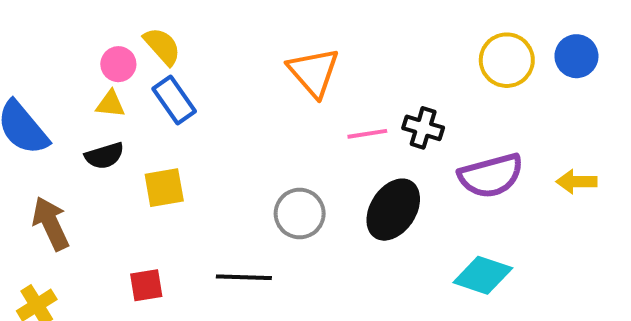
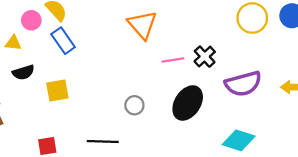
yellow triangle: (110, 104) -> (13, 43), moved
black cross: (423, 128) -> (205, 57), turned 30
gray circle: (300, 214) -> (134, 105), size x0.7

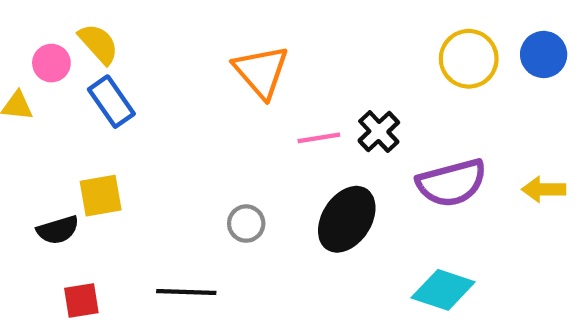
black semicircle: (23, 72) -> (58, 230), moved

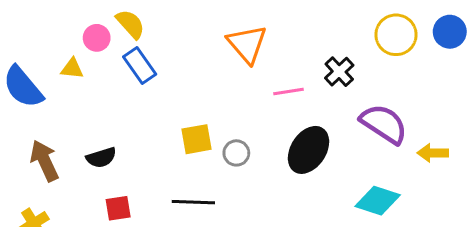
black cross: (379, 132) -> (339, 72), moved
purple semicircle: (452, 183) -> (384, 124), turned -132
yellow arrow: (544, 189) -> (433, 153), moved
yellow square: (101, 196) -> (196, 139), moved

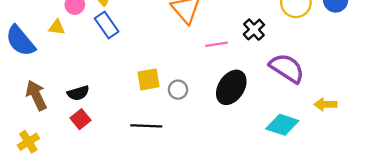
yellow arrow: (433, 153) -> (325, 104), moved
red square: (118, 208) -> (81, 119), moved, turned -30

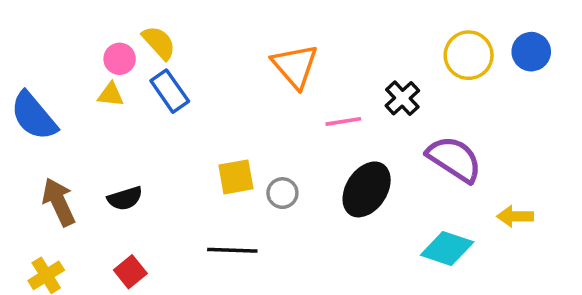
yellow triangle: (57, 27) -> (111, 95), moved
red square: (81, 119) -> (130, 272), moved

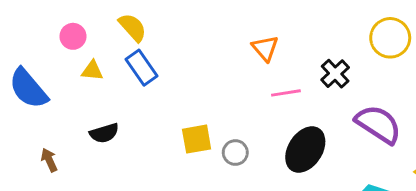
pink circle: (120, 59) -> (73, 36), moved
orange triangle: (295, 66) -> (265, 48), moved, size x0.7
black semicircle: (125, 198) -> (104, 133), moved
brown arrow: (59, 202) -> (49, 160), size x0.6

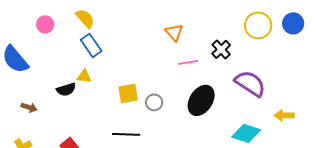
yellow triangle: (92, 71) -> (84, 76), moved
brown arrow: (49, 160) -> (29, 107), turned 133

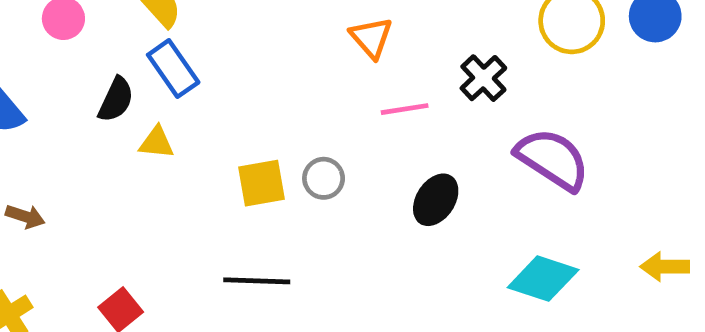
black semicircle: (66, 89) -> (116, 100), moved, turned -48
black ellipse: (201, 100) -> (436, 200), size x0.7
gray circle: (154, 102) -> (324, 178), moved
yellow arrow: (284, 115) -> (665, 267), moved

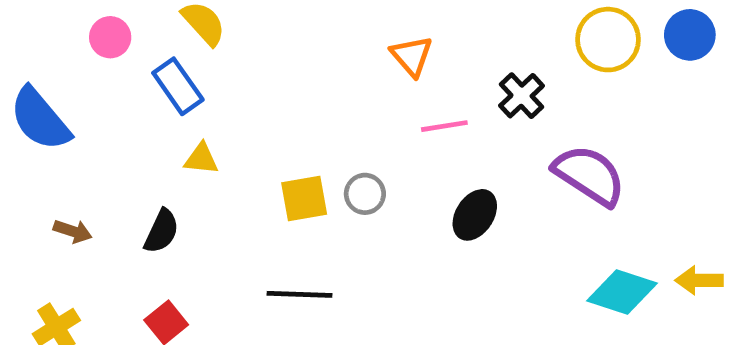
blue rectangle: (173, 69) -> (178, 86), moved
black semicircle: (116, 100) -> (162, 231), moved
cyan diamond: (543, 279) -> (622, 292), moved

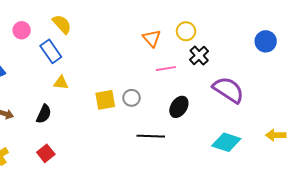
blue circle: (690, 35) -> (266, 41), moved
yellow circle: (608, 40) -> (186, 31), moved, size x0.7
cyan diamond: (622, 292) -> (226, 142), moved
black line: (299, 294) -> (151, 136), moved

